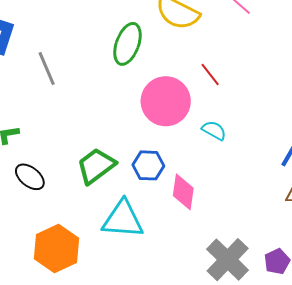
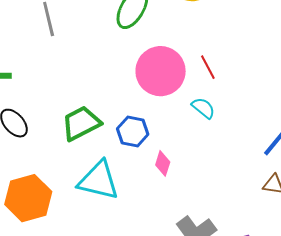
red line: (210, 74) -> (208, 67), moved
pink diamond: (183, 192) -> (163, 163), size x0.7

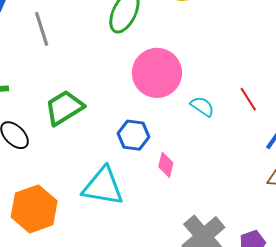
red line: (208, 67) -> (248, 99), moved
green trapezoid: (81, 123) -> (64, 108), moved

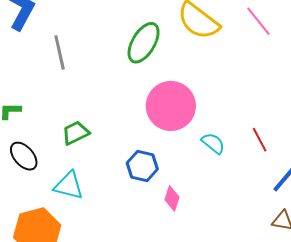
green trapezoid: (64, 108) -> (76, 133), size x0.7
cyan triangle: (103, 186) -> (69, 186), moved, size x0.7

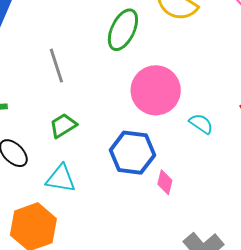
gray line: (60, 52) -> (56, 66), moved
blue hexagon: (142, 166) -> (132, 153), size x1.4

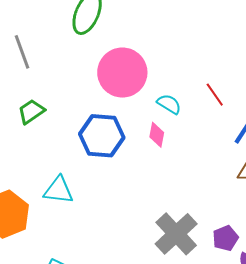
cyan triangle: (61, 179) -> (59, 190), moved
pink diamond: (165, 182) -> (157, 135), moved

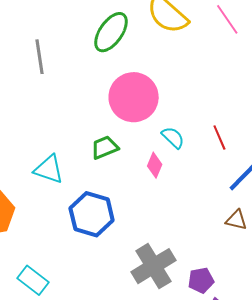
green trapezoid: (31, 111) -> (105, 147), moved
blue hexagon: (102, 136) -> (92, 214), moved
cyan triangle: (59, 190) -> (49, 169), moved

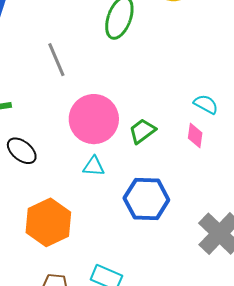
pink circle: (134, 97) -> (94, 119), moved
cyan triangle: (49, 169) -> (94, 166), size x0.7

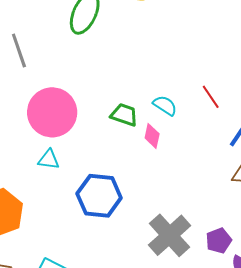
green trapezoid: (142, 131) -> (124, 115), moved, turned 52

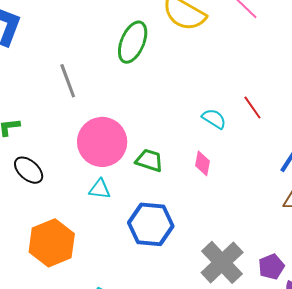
red line: (211, 97) -> (252, 108), moved
cyan semicircle: (165, 105) -> (214, 119), moved
green trapezoid: (124, 115) -> (149, 160), moved

